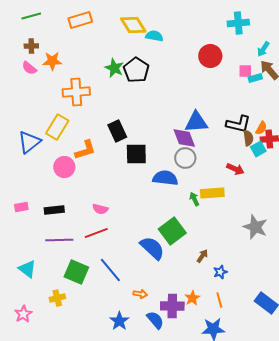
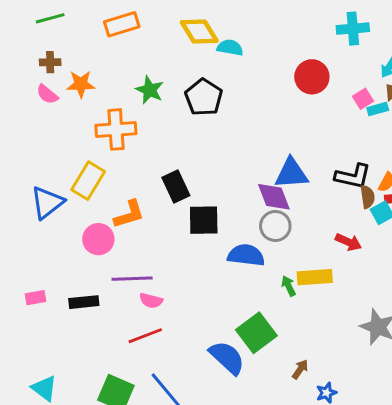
green star: (114, 68) -> (150, 90), moved
pink square: (245, 71) -> (363, 99), turned -32
purple line: (59, 240) -> (132, 279), moved

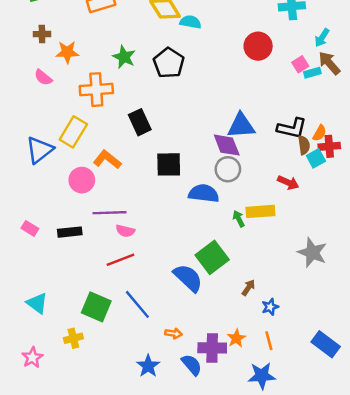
pink semicircle: (47, 94) -> (43, 78), moved
black rectangle: (176, 187) -> (140, 122), moved
orange L-shape: (129, 214) -> (107, 160), turned -124
pink rectangle: (36, 298) -> (30, 228), turned 42

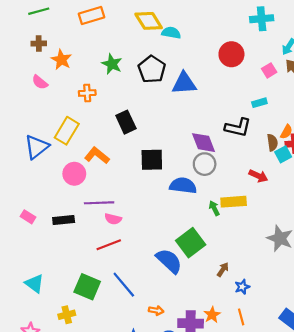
orange star: (67, 52) -> (61, 60), turned 30
cyan rectangle: (312, 73) -> (259, 103), moved
orange cross: (96, 90) -> (87, 93), size x0.6
blue triangle: (241, 126) -> (184, 83), moved
black L-shape: (292, 128) -> (238, 127), moved

